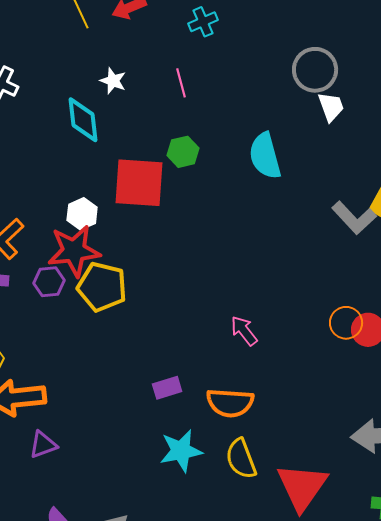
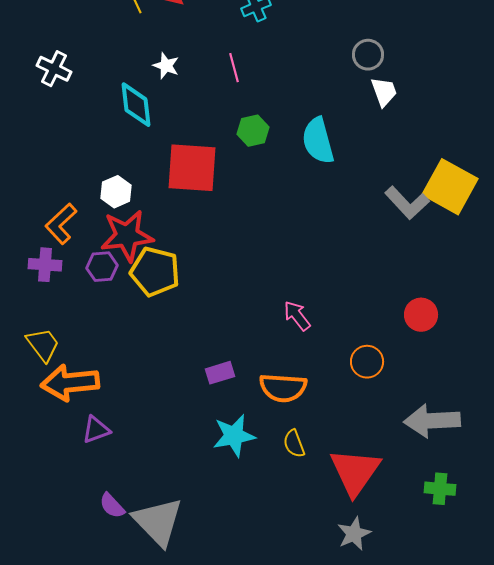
gray circle: (315, 70) -> (368, 55), size x0.7
green hexagon: (183, 152) -> (253, 131), moved
white hexagon: (82, 214) -> (116, 192), moved
orange circle: (346, 323) -> (367, 362), moved
yellow semicircle: (241, 459) -> (294, 444), size x0.7

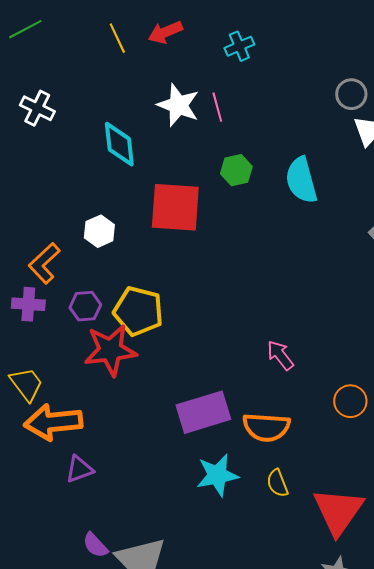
white star: (166, 66) -> (178, 105), moved, size x1.6
red star: (127, 236) -> (110, 350), moved
purple rectangle: (220, 373) -> (203, 412), size x1.8

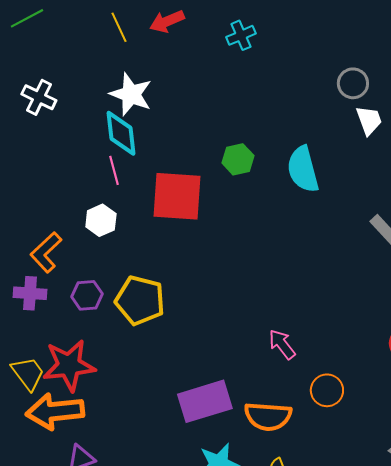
white star: (178, 105) -> (131, 94), moved
pink line: (217, 107) -> (114, 170), moved
red star: (110, 350) -> (69, 365), moved
orange circle: (350, 401) -> (327, 390), moved

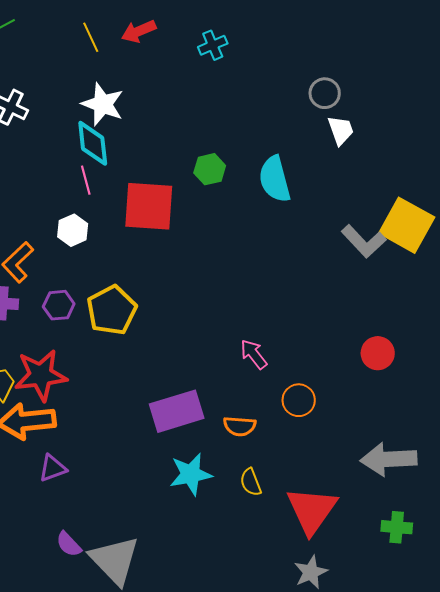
yellow pentagon: (140, 300) -> (112, 310), turned 30
orange semicircle: (268, 416) -> (240, 426), size x0.7

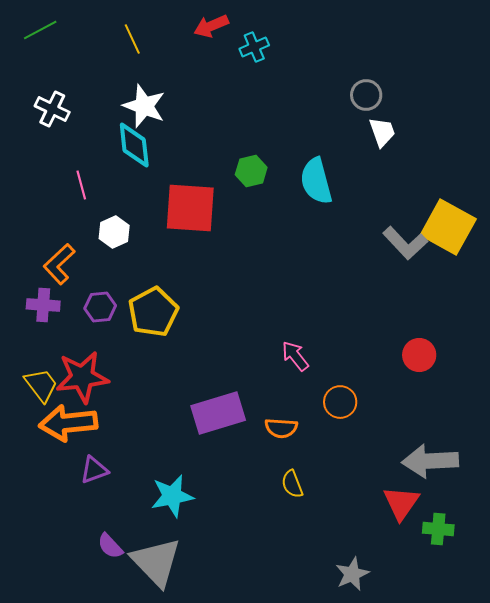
red arrow: (139, 31) -> (211, 26), moved
pink line: (86, 180) -> (81, 185), moved
cyan star: (191, 474) -> (172, 496), moved
red triangle: (312, 510) -> (401, 503), moved, size x0.7

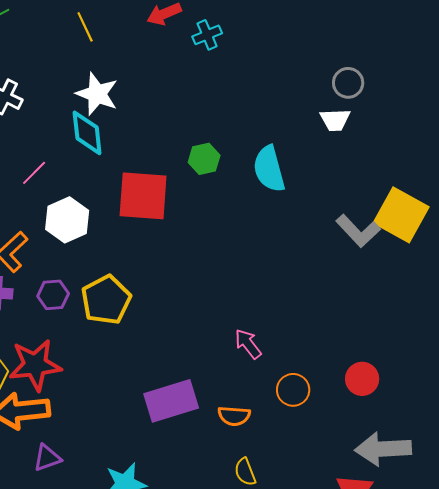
gray circle: (366, 95) -> (348, 83), moved
white trapezoid: (382, 132) -> (335, 120), turned 108
pink line: (81, 185) -> (34, 173), turned 60
white hexagon: (114, 232) -> (67, 220), size x1.4
red circle: (419, 355) -> (362, 379), moved

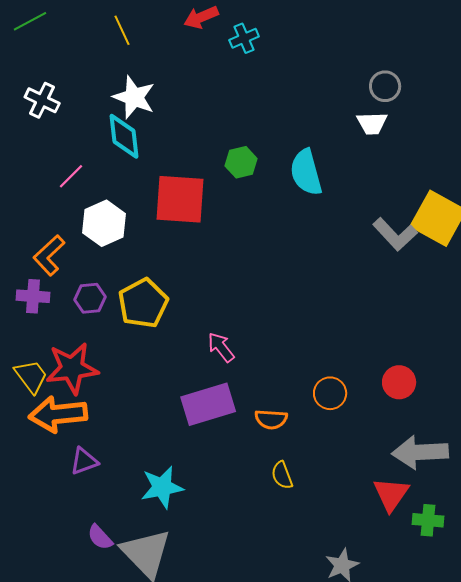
pink arrow: (248, 344) -> (221, 347), moved

